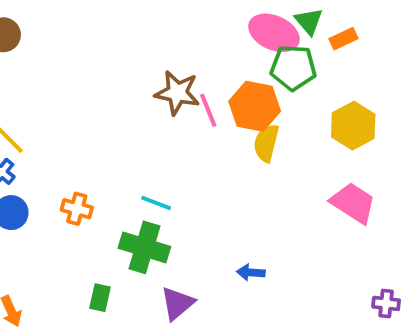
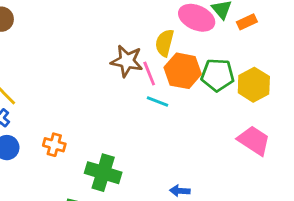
green pentagon: (293, 68) -> (218, 75), moved
yellow semicircle: (266, 143) -> (165, 43), moved
cyan line: (156, 203) -> (158, 101), moved

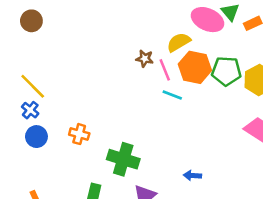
yellow semicircle: (165, 43) -> (179, 42), turned 45
brown star: (127, 61) -> (145, 59), size x0.6

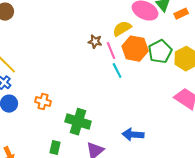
green pentagon: (226, 71) -> (160, 52), turned -30
cyan line: (172, 95) -> (117, 71), turned 42
blue arrow: (192, 176) -> (133, 135), size x1.5

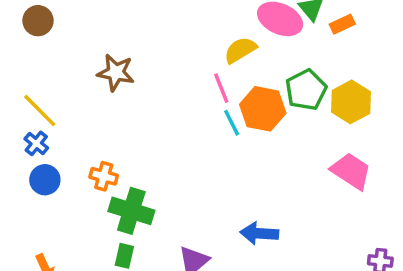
brown star: (95, 42) -> (116, 73), moved, size x1.5
orange hexagon: (135, 49) -> (263, 109), moved
green cross: (78, 122) -> (131, 211), moved

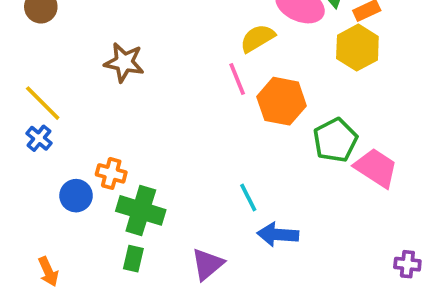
green pentagon: (306, 90) -> (335, 140), moved
yellow hexagon: (351, 102) -> (357, 48), moved
cyan line: (232, 123) -> (248, 197), moved
blue circle: (45, 180) -> (76, 196), moved

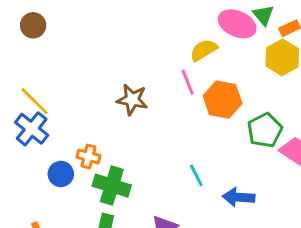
brown star: (124, 62) -> (132, 100), moved
blue cross: (39, 138) -> (32, 129), size x1.6
blue arrow: (278, 235) -> (239, 197), moved

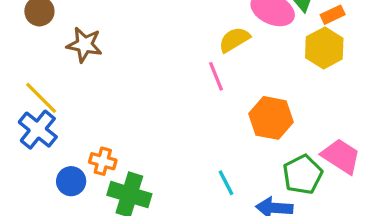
brown star: (132, 100) -> (84, 45), moved
orange hexagon: (223, 100) -> (271, 118), moved
green pentagon: (265, 130) -> (303, 175), moved

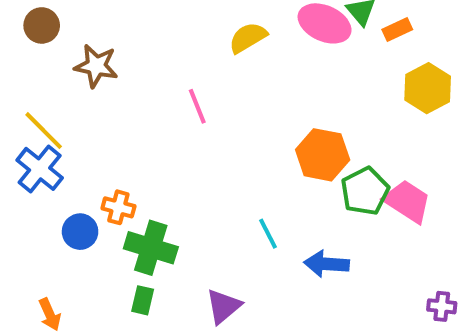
yellow semicircle: (234, 40) -> (248, 38), moved
yellow hexagon: (324, 48) -> (428, 88), moved
pink line: (216, 76) -> (197, 106), moved
green pentagon: (303, 175) -> (365, 191), moved

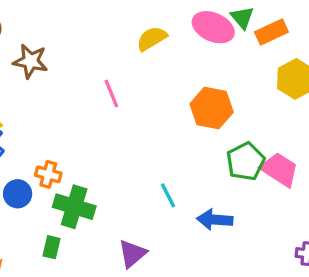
orange rectangle: (397, 30) -> (271, 32), size x1.4
orange hexagon: (323, 155) -> (212, 108), moved
green rectangle: (143, 300) -> (52, 247), moved

